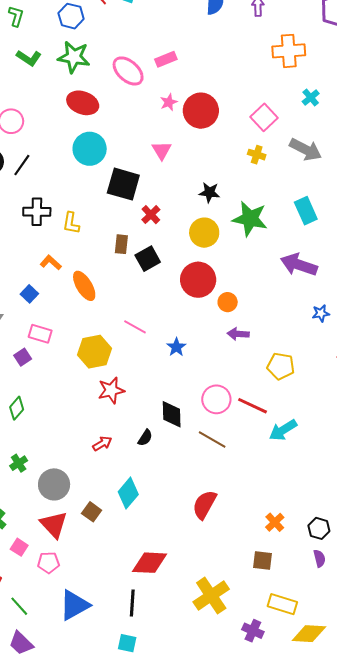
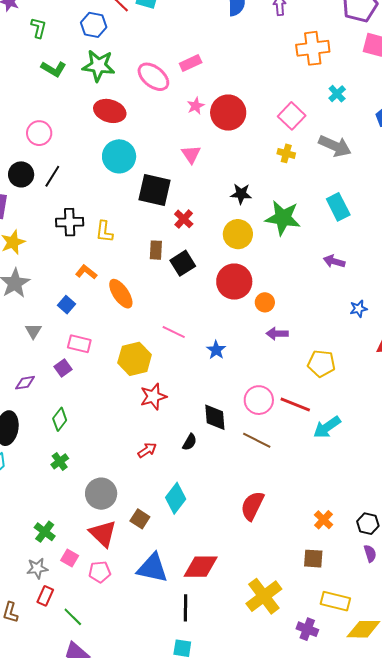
purple arrow: (299, 265) -> (334, 261), size x0.6
green cross: (19, 463) -> (60, 461), moved
blue triangle: (74, 605) -> (153, 568), moved, turned 44

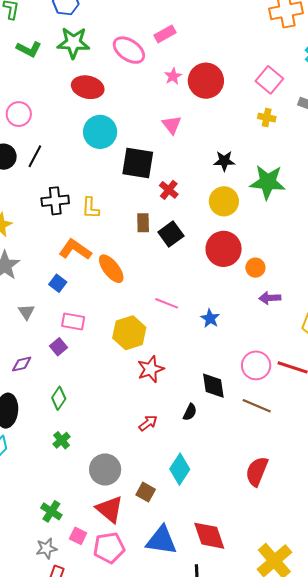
orange L-shape: (86, 272) -> (75, 250), size x1.5
red diamond: (201, 567) -> (209, 536), turned 75
pink pentagon: (100, 572) -> (109, 548), size x1.4

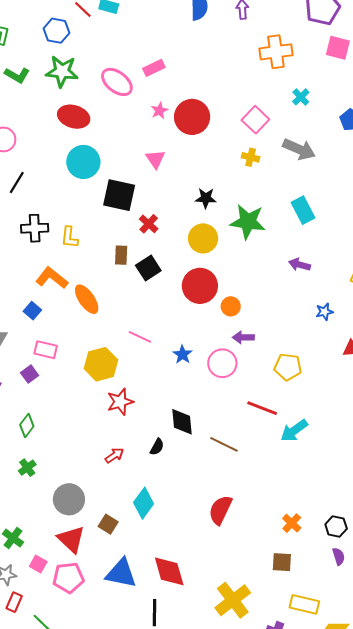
pink circle: (256, 365) -> (222, 363), moved

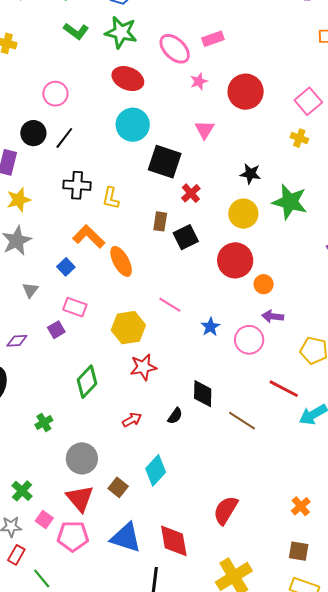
pink star: (159, 111) -> (199, 81), moved
green diamond: (27, 425) -> (87, 382), moved, size x1.4
red semicircle: (220, 510) -> (226, 510), moved
brown square: (282, 562) -> (299, 551), moved

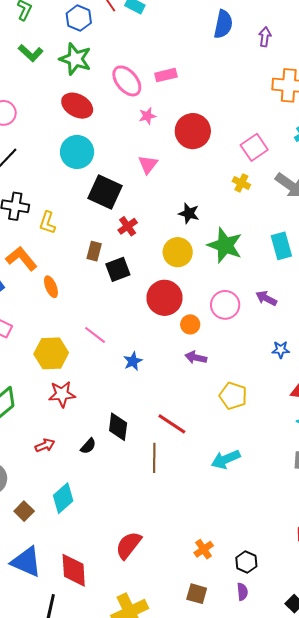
orange ellipse: (121, 261) -> (51, 287), size x0.7
pink circle: (249, 340) -> (225, 305), moved
red line: (284, 389) -> (172, 424), moved
brown line: (242, 421) -> (154, 458), turned 52

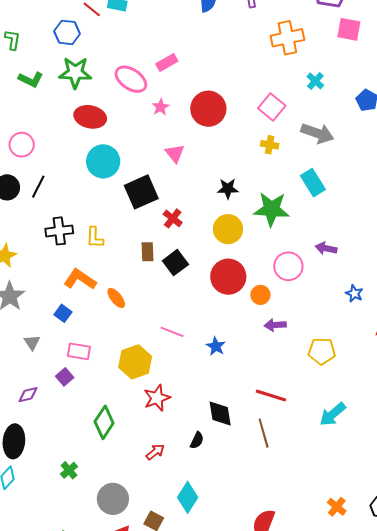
black square: (105, 192) -> (141, 192), turned -32
cyan rectangle: (281, 246) -> (313, 183), moved
blue star: (281, 350) -> (354, 294), turned -30

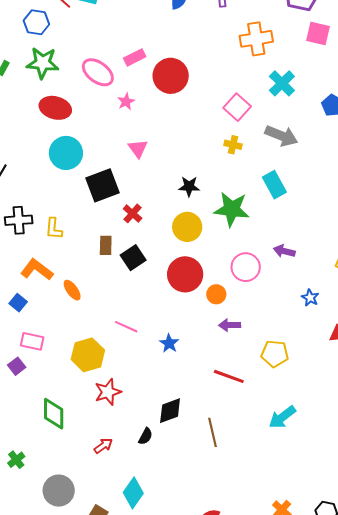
cyan cross: (315, 81) -> (282, 83), size x1.5
red circle: (208, 109) -> (171, 76), moved
red line: (271, 395) -> (229, 376), moved
black diamond: (220, 413) -> (170, 411), turned 76
green diamond: (104, 422) -> (54, 414), turned -36

